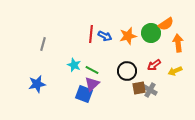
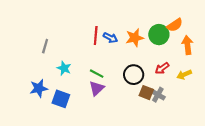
cyan star: (74, 65) -> (64, 68), moved
brown square: (139, 88) -> (146, 93), turned 32
blue square: (84, 94) -> (61, 99), moved

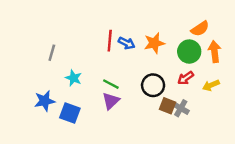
green circle: (159, 35) -> (189, 52), moved

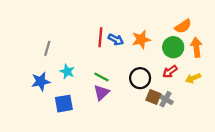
blue star: (45, 101) -> (41, 81), moved
blue square: (70, 113) -> (64, 104), turned -30

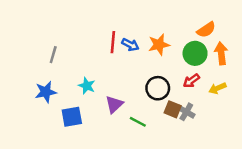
cyan star: (67, 72) -> (87, 86), moved
green line: (101, 77) -> (138, 122), moved

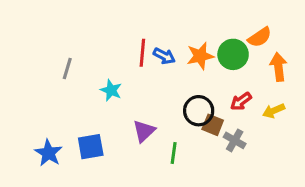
green circle: (195, 53) -> (233, 54), moved
cyan star: (87, 86) -> (111, 90), moved
blue star: (46, 92) -> (48, 153), moved, turned -30
brown square: (173, 109) -> (213, 125), moved
green line: (138, 122) -> (174, 153), turned 70

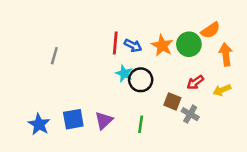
orange star: (200, 56) -> (162, 46), turned -30
cyan star: (111, 90) -> (124, 73), moved
black circle: (199, 111) -> (141, 80), moved
purple triangle: (144, 131) -> (104, 120), moved

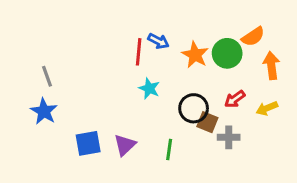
blue arrow: (133, 46) -> (158, 41), moved
gray line: (54, 56) -> (47, 76), moved, turned -36
black circle: (141, 80) -> (194, 108), moved
gray cross: (190, 114) -> (229, 137), turned -30
blue star: (39, 124) -> (44, 111), moved

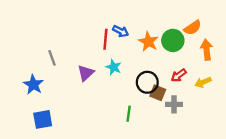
gray line: (47, 76) -> (52, 58), moved
blue square: (88, 143) -> (43, 119), moved
purple triangle: (125, 145) -> (86, 73), moved

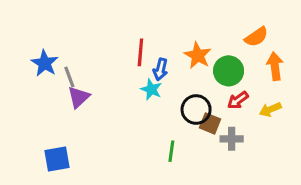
blue arrow: (121, 31) -> (161, 69), moved, turned 77
green circle: (173, 40) -> (229, 71), moved
purple triangle: (86, 73) -> (79, 97), moved
blue star: (33, 85) -> (45, 63), moved

